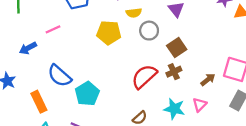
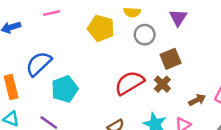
pink line: (53, 29) -> (52, 13), moved
brown cross: (174, 72) -> (162, 84), turned -32
blue semicircle: (59, 76) -> (39, 64), turned 85

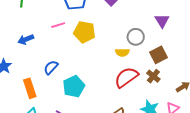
yellow semicircle: (132, 12) -> (122, 52), moved
yellow pentagon: (101, 28) -> (84, 32), moved
blue semicircle: (39, 64) -> (51, 67), size x0.7

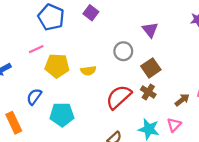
yellow pentagon: (84, 32) -> (57, 66), moved
yellow semicircle: (122, 52) -> (88, 71), moved
cyan pentagon: (74, 86) -> (62, 115), turned 30

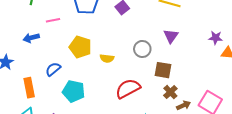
pink line: (36, 49) -> (53, 20), moved
brown square: (151, 68) -> (163, 70), turned 30
brown cross: (148, 92) -> (170, 92), moved

